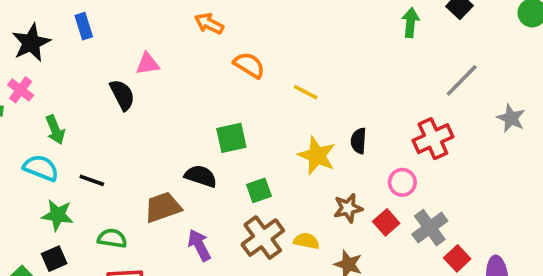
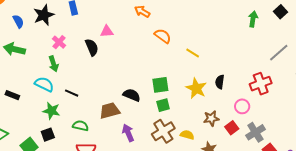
pink cross: (21, 90) -> (59, 42), moved
green square: (231, 138) -> (160, 85), moved

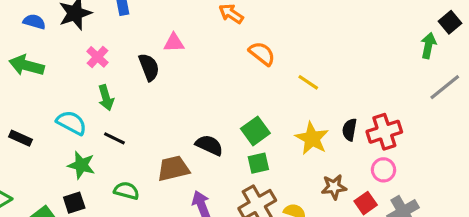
green arrow: (253, 19) -> (428, 46), moved
blue semicircle: (18, 21) -> (34, 22), turned -48
green arrow: (54, 64) -> (106, 98), moved
red cross: (261, 84) -> (384, 132), moved
green square: (160, 85) -> (255, 131), turned -30

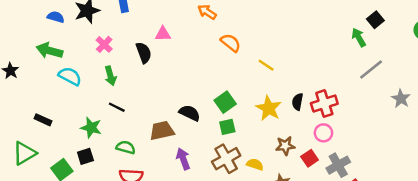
green arrow: (428, 46) -> (359, 37), turned -42
cyan semicircle: (71, 123) -> (70, 76), moved
black rectangle: (20, 138) -> (43, 120), moved

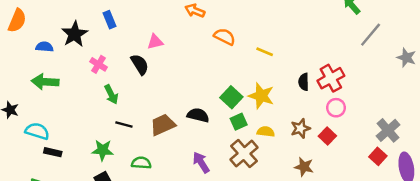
cyan semicircle: (70, 76) -> (37, 131), moved
yellow star: (269, 108) -> (261, 96), moved
brown trapezoid: (162, 131) -> (163, 125), moved
yellow semicircle: (255, 164) -> (266, 132), moved
gray cross: (338, 165) -> (388, 130), moved

